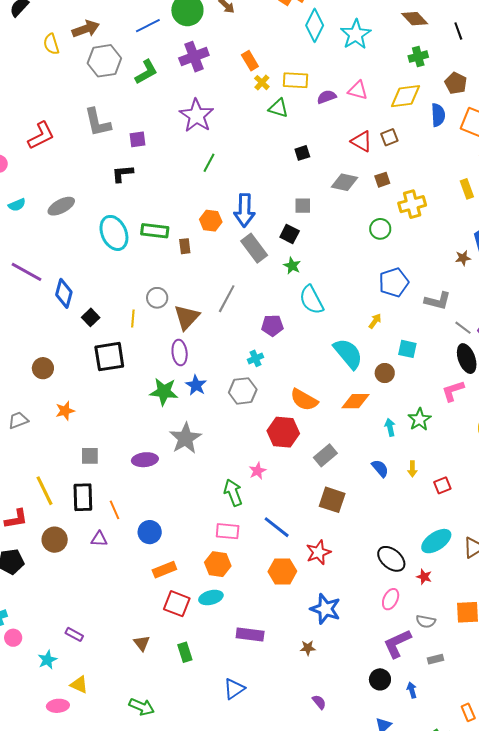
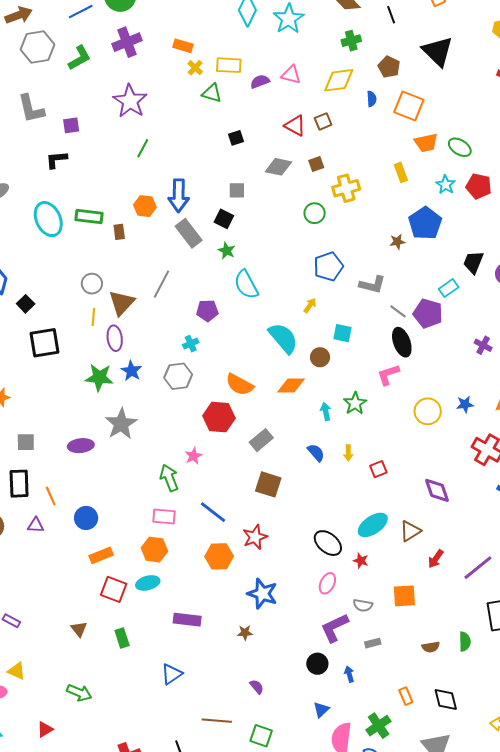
orange rectangle: (250, 61) -> (183, 46), turned -42
blue semicircle: (438, 115) -> (372, 99), size x0.7
yellow line: (133, 319) -> (93, 317), moved

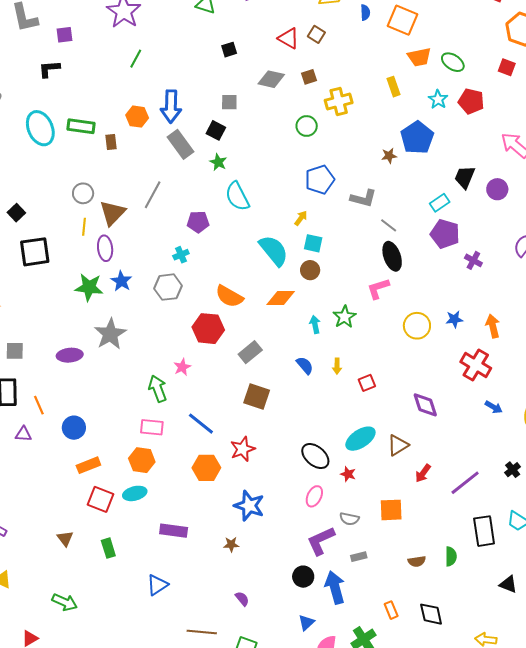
brown square: (323, 121) -> (316, 34), turned -36
purple pentagon: (428, 313) -> (445, 234), moved
cyan square: (343, 333) -> (313, 243), moved
blue arrow: (349, 674) -> (335, 587), size x2.0

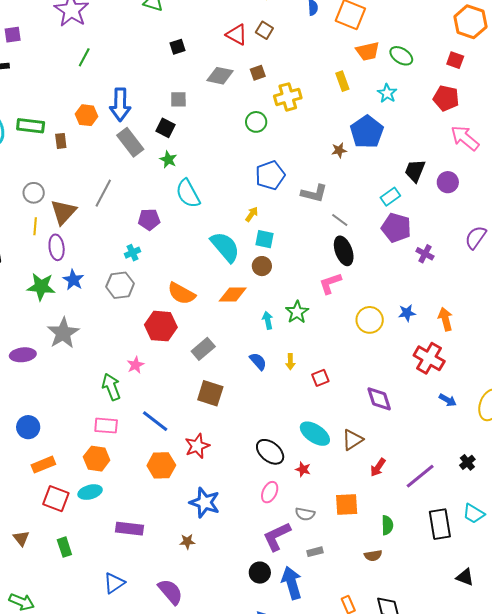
red pentagon: (471, 101) -> (446, 98), moved
cyan ellipse: (360, 439) -> (315, 434), turned 68
green semicircle: (451, 556) -> (387, 525), moved
purple semicircle: (242, 599) -> (170, 592), moved, size x1.8

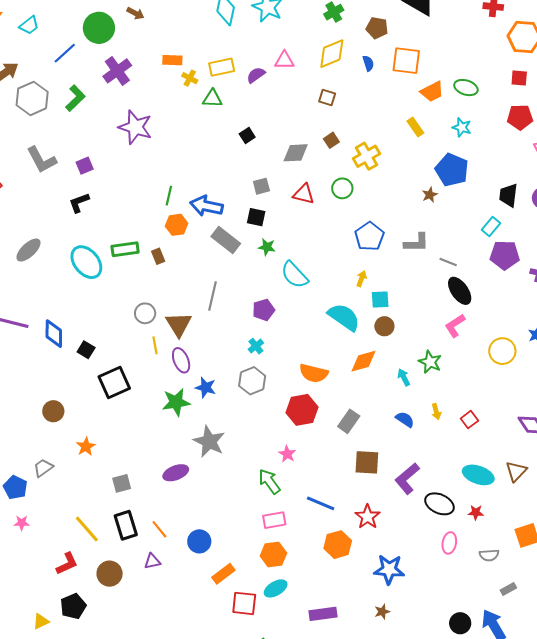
red triangle: (237, 35) -> (304, 194), moved
green line: (84, 57) -> (169, 196), moved
blue arrow: (120, 105) -> (206, 206), turned 116
purple L-shape: (277, 536) -> (407, 479), moved

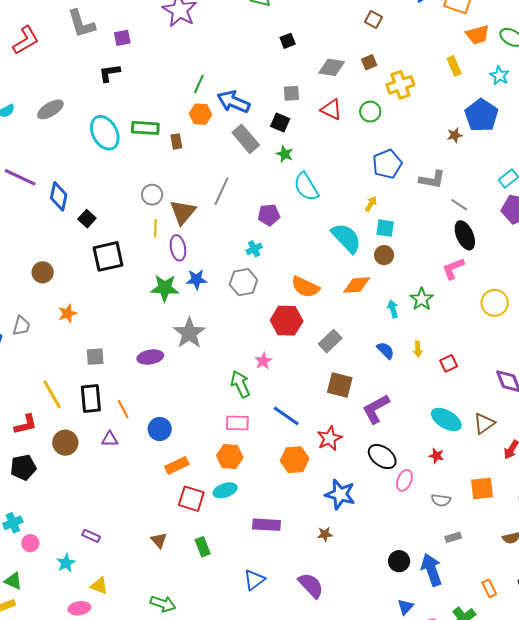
blue star: (206, 387) -> (197, 279), turned -30
gray trapezoid: (43, 468) -> (21, 326), turned 130
black ellipse: (439, 504) -> (382, 457), moved

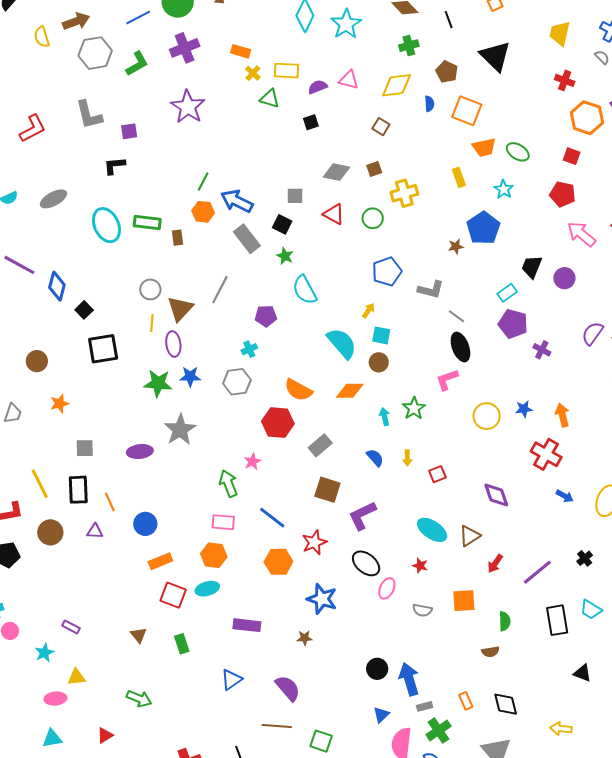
black square: (288, 41) -> (311, 122), moved
gray rectangle: (453, 537) -> (425, 706), moved
yellow triangle: (99, 586) -> (76, 677), turned -30

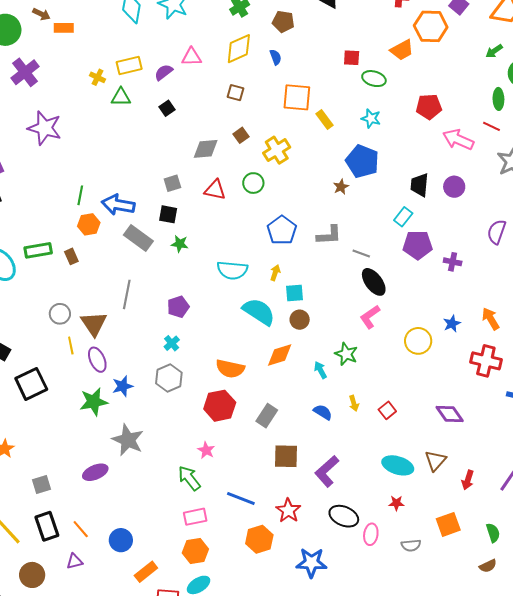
orange rectangle: (241, 51) -> (64, 28), moved
orange square: (467, 111) -> (297, 97), moved
orange trapezoid: (484, 147) -> (402, 50), moved
red square: (572, 156) -> (352, 58), moved
cyan semicircle: (305, 290) -> (232, 270), moved, turned -40

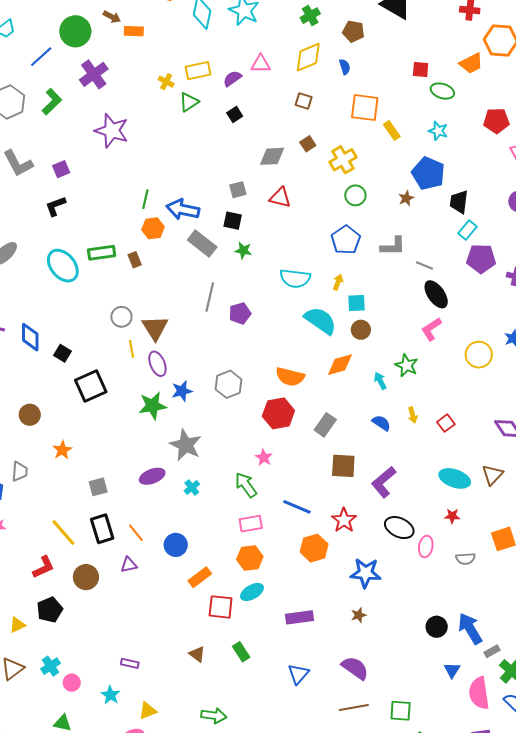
green triangle: (121, 97) -> (189, 102), turned -35
green circle: (253, 183) -> (355, 195), moved
black trapezoid: (420, 185) -> (459, 202), moved
gray line: (127, 294) -> (210, 297), moved
cyan cross: (172, 343) -> (192, 488), moved

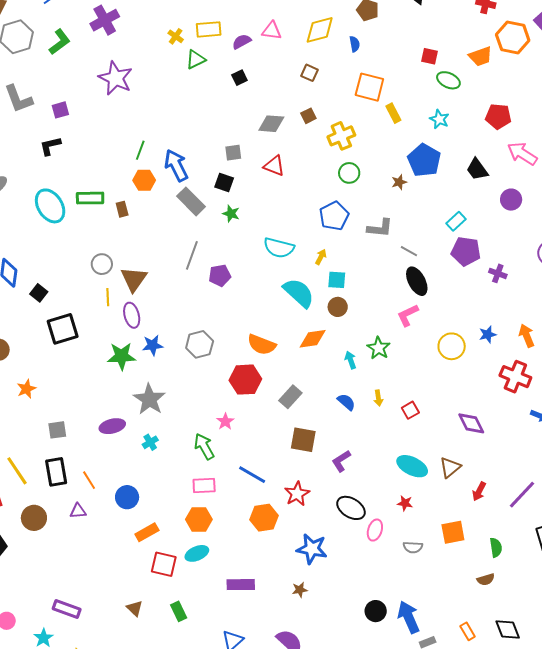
black trapezoid: (459, 202) -> (477, 169), moved, turned -50
blue arrow: (183, 210) -> (176, 165), turned 44
purple L-shape: (384, 482) -> (341, 461), size x0.7
purple rectangle: (130, 663) -> (67, 609), size x1.5

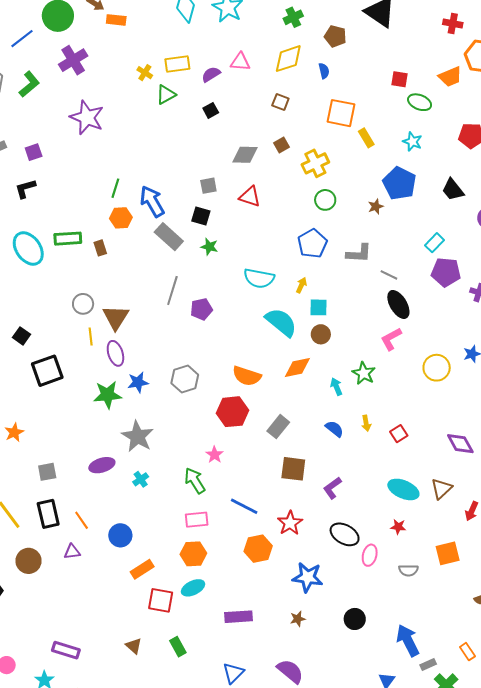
black circle: (376, 611) -> (355, 619), moved

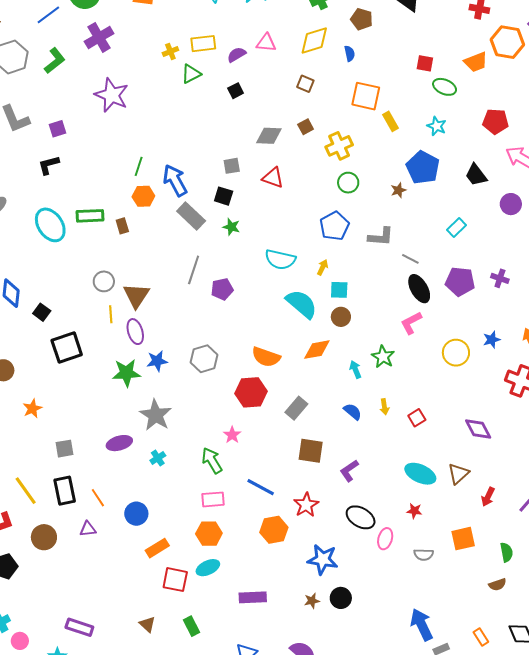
yellow cross: (145, 73) -> (170, 51), turned 35
purple pentagon: (446, 272) -> (460, 281), moved
black circle: (355, 619) -> (341, 598), moved

